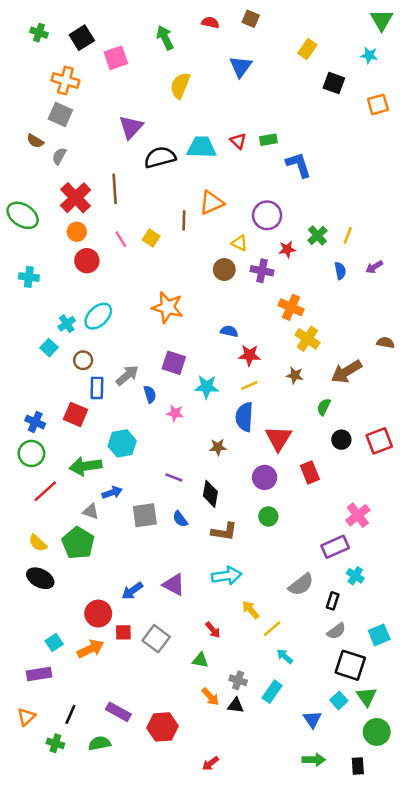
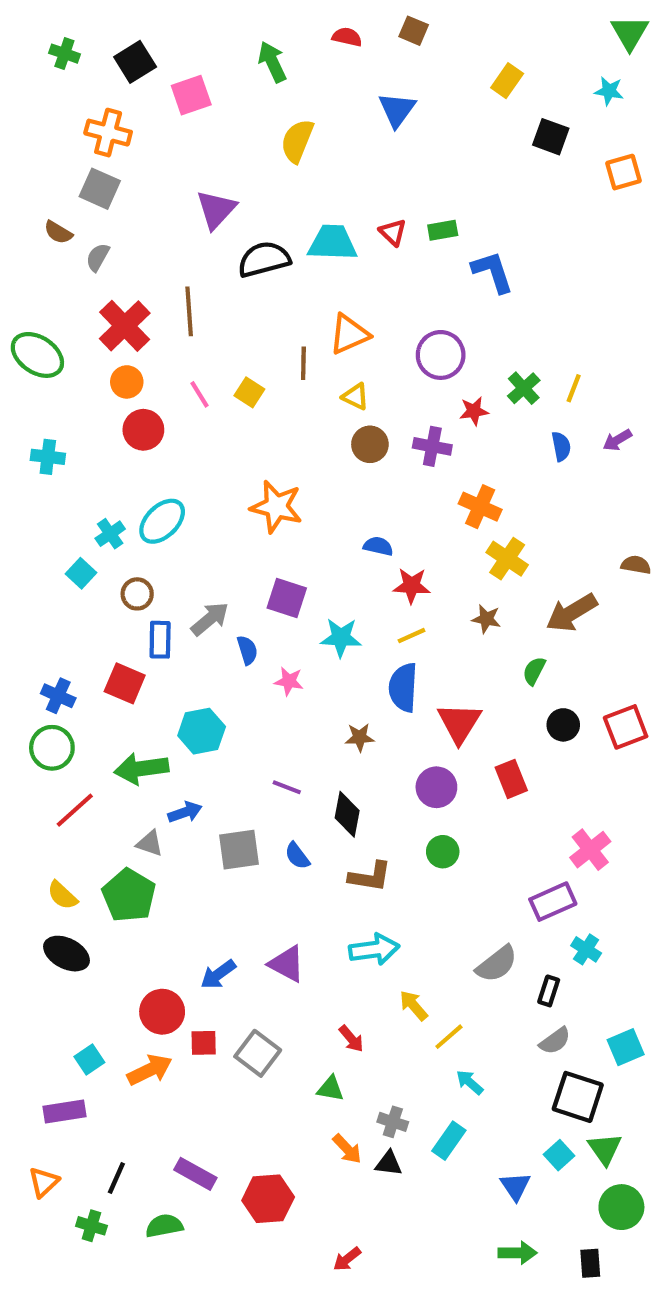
yellow triangle: (239, 243) -> (355, 397), moved

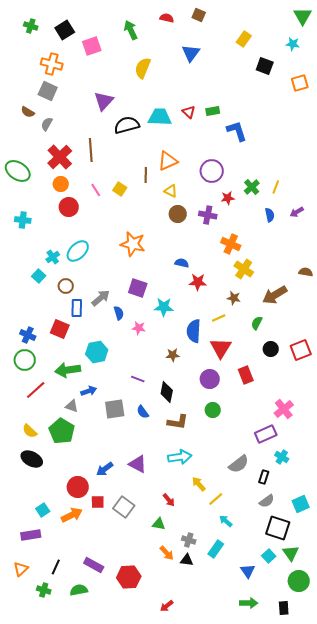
yellow line: (412, 636) -> (219, 318), moved

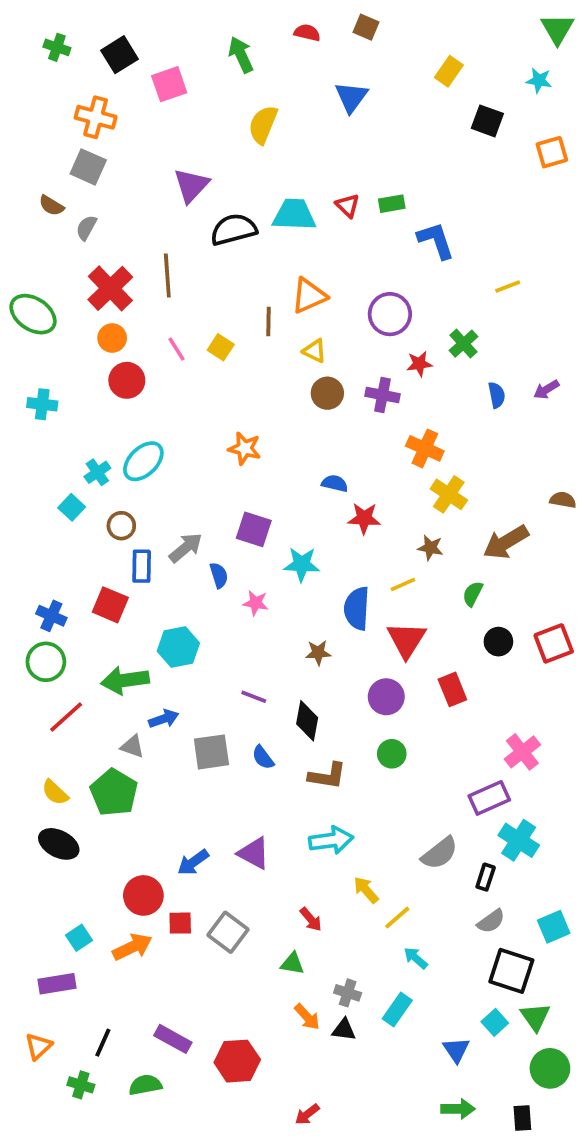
yellow line: (276, 187) -> (508, 287), moved, turned 48
orange star: (133, 244) -> (245, 448), size x0.7
cyan cross: (282, 457) -> (519, 840), size x1.5

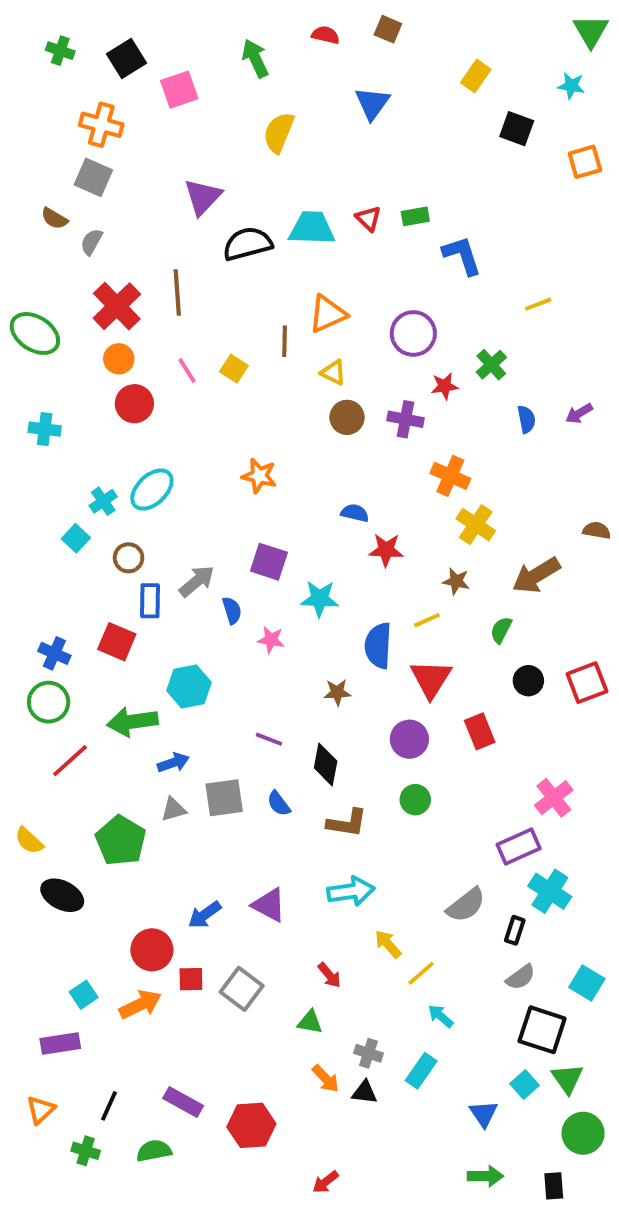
gray triangle: (132, 746) -> (173, 809), moved, turned -35
yellow semicircle: (55, 792) -> (29, 841), moved
cyan square: (554, 927) -> (587, 983), turned -36

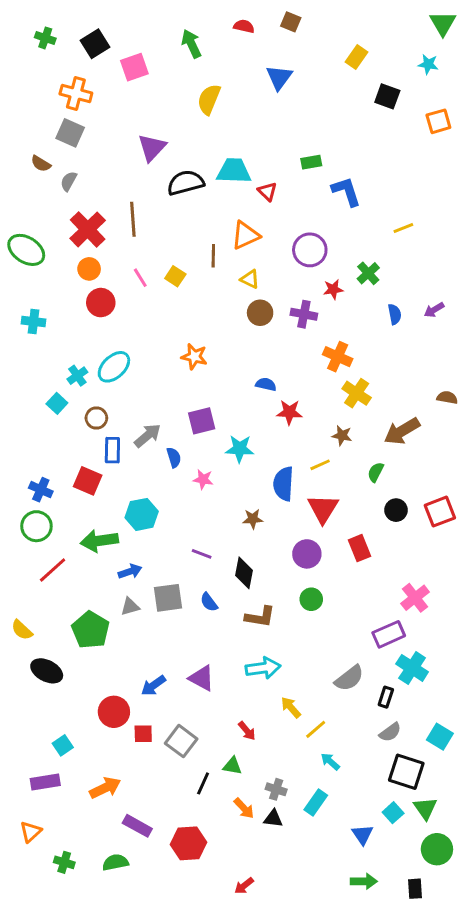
red triangle: (368, 218) -> (267, 191), moved
purple square: (269, 562) -> (202, 421), turned -32
orange arrow: (140, 1004) -> (105, 788), moved
black line: (109, 1106) -> (203, 783), moved

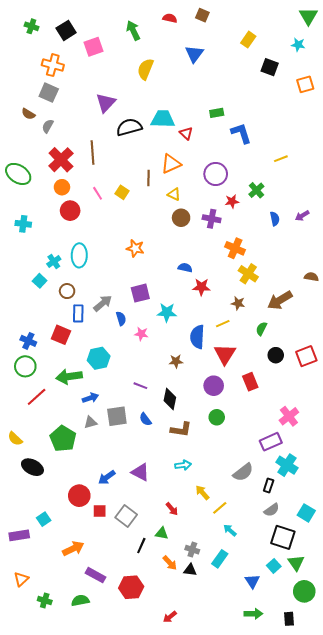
cyan ellipse: (114, 367) -> (79, 255), turned -45
cyan arrow: (263, 668) -> (183, 465), size x0.7
purple rectangle: (45, 782) -> (19, 535), moved

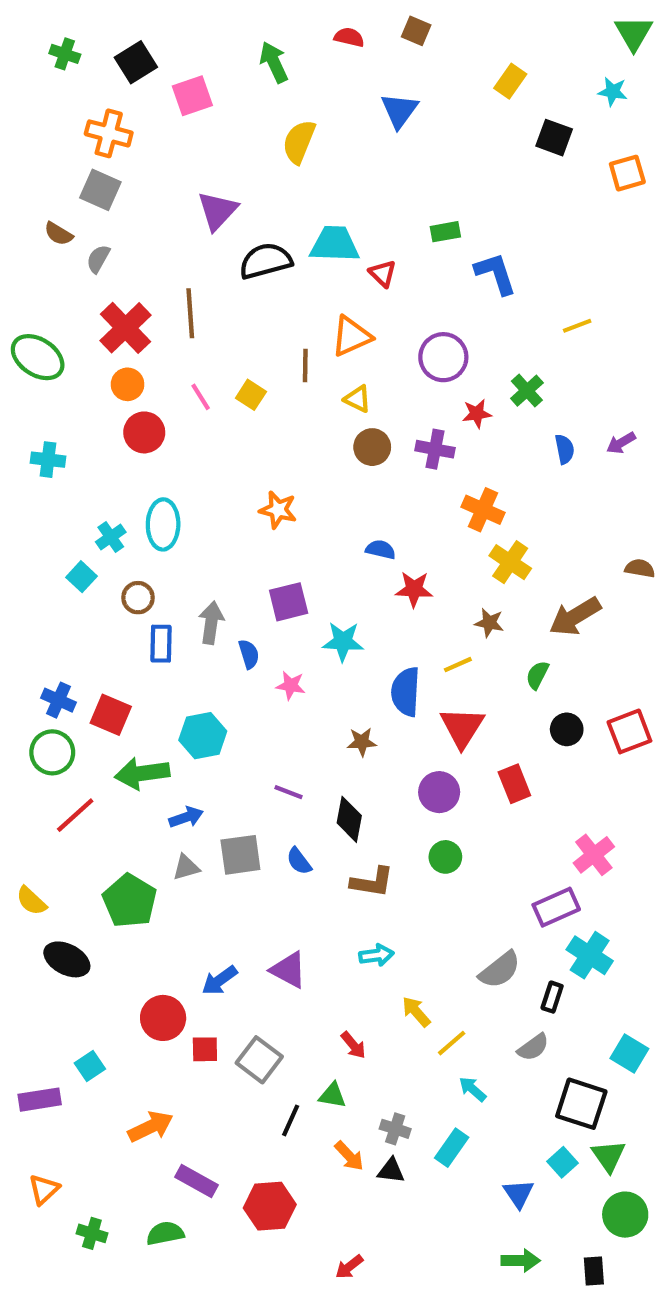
gray arrow: (103, 303) -> (211, 623), turned -42
red square: (61, 335) -> (111, 715), moved
gray semicircle: (272, 510) -> (533, 1047), moved

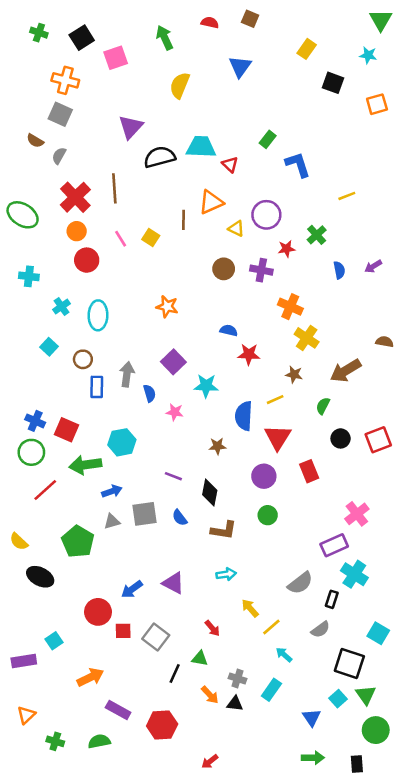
green rectangle: (445, 232) -> (268, 139), turned -42
yellow triangle: (358, 399) -> (236, 229), moved
cyan cross: (111, 537) -> (62, 307), moved
purple square: (289, 602) -> (173, 362), turned -30

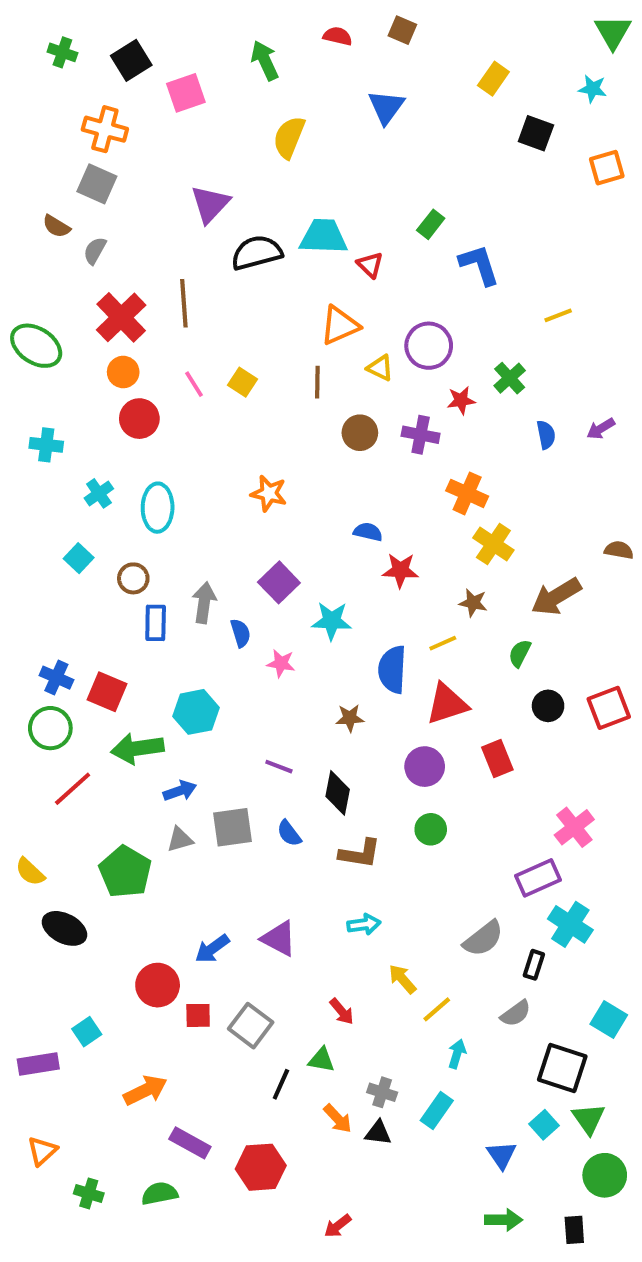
brown line: (183, 220) -> (317, 382), moved
red triangle: (278, 437) -> (447, 704), turned 40
cyan arrow: (284, 655) -> (457, 1054), turned 66

